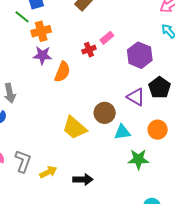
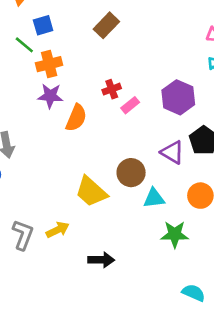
pink rectangle: (107, 38) -> (130, 105), moved
yellow arrow: (48, 172) -> (58, 230), moved

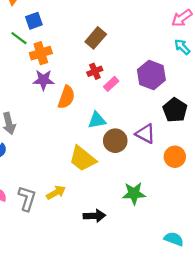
brown rectangle: (106, 25) -> (96, 38), moved
purple triangle: (172, 152) -> (145, 134), moved
cyan triangle: (154, 198) -> (97, 120), moved
green star: (175, 234) -> (134, 193), moved

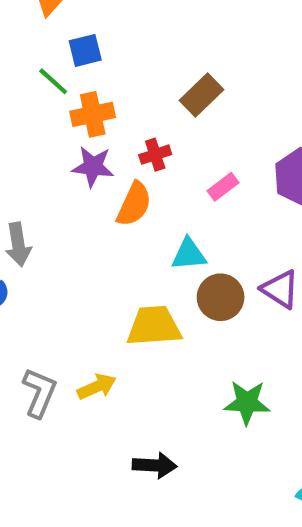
red cross: (95, 71) -> (155, 155), moved
yellow trapezoid: (83, 159) -> (154, 326), turned 132
black arrow: (94, 216) -> (155, 465), moved

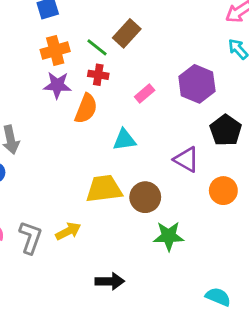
green line: (53, 81) -> (97, 47), moved
red cross: (155, 155) -> (98, 75), turned 30
brown circle: (221, 297) -> (145, 197), moved

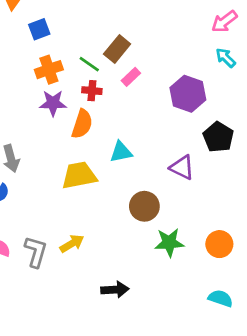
pink rectangle: (145, 94) -> (131, 77), moved
yellow trapezoid: (104, 189) -> (79, 175), moved
orange circle: (223, 191) -> (219, 244), moved

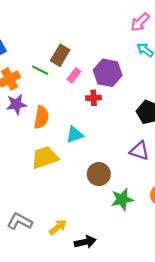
red cross: (92, 91) -> (94, 98), moved
purple hexagon: (188, 94) -> (108, 73), moved
purple triangle: (182, 167) -> (139, 151), moved
yellow arrow: (72, 244) -> (58, 227), moved
gray L-shape: (36, 252) -> (20, 221), turned -70

